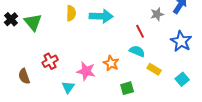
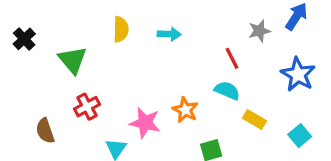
cyan arrow: (101, 16) -> (169, 34), size x0.6
green triangle: (33, 22) -> (72, 60), moved

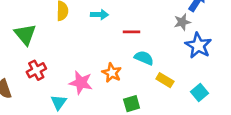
gray star: (259, 31) -> (182, 22), moved
red line: (232, 58) -> (132, 32), moved, turned -63

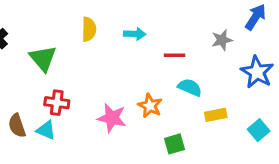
gray star: (182, 22) -> (222, 40), moved
red cross: (36, 70) -> (57, 103), turned 36
yellow rectangle: (165, 80) -> (216, 115), turned -42
cyan triangle: (59, 102) -> (46, 130), moved, turned -42

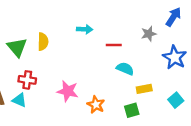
yellow semicircle: (89, 29) -> (43, 42), moved
orange star: (150, 106) -> (96, 105), moved
green square: (174, 144) -> (132, 110), moved

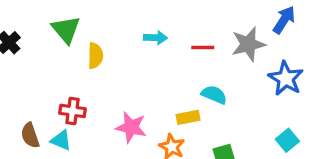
gray star: (149, 34) -> (248, 44), size x1.5
red line: (114, 45) -> (203, 47), moved
green triangle: (17, 47) -> (66, 30), moved
yellow rectangle: (144, 89) -> (188, 117), moved

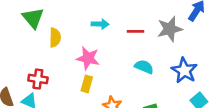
blue star: (286, 78) -> (184, 70), moved
yellow rectangle: (188, 117) -> (87, 84), moved, turned -63
pink star: (131, 127) -> (88, 58), moved

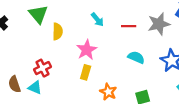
cyan arrow: (100, 24) -> (97, 20), turned 48
pink star: (88, 58) -> (87, 50), turned 30
red cross: (38, 79) -> (43, 68), turned -35

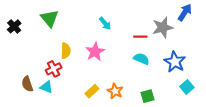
red line: (129, 26) -> (140, 37), moved
yellow semicircle: (58, 31) -> (66, 51), moved
yellow rectangle: (86, 72) -> (92, 91), moved, turned 32

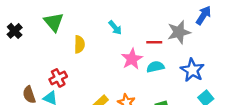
yellow semicircle: (66, 51) -> (79, 44), moved
pink star: (95, 52) -> (132, 59), moved
cyan semicircle: (141, 59) -> (155, 67), turned -35

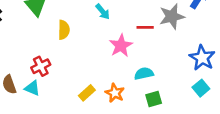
cyan semicircle: (155, 67) -> (144, 74), moved
blue star: (192, 70) -> (202, 58), moved

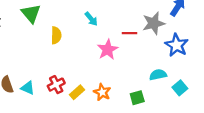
blue star: (202, 58) -> (177, 45), moved
red cross: (41, 66) -> (56, 85), moved
cyan semicircle: (144, 74) -> (158, 75), moved

